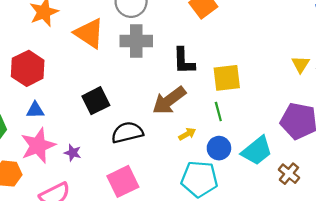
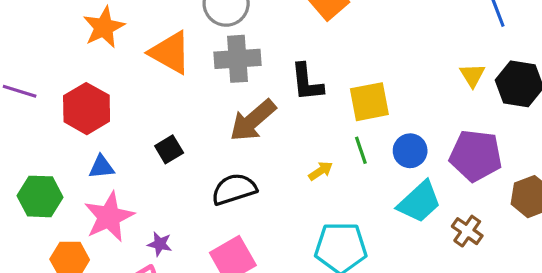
black square: (96, 101) -> (169, 149), moved, size x0.7
brown arrow: (169, 101) -> (253, 120), moved
yellow arrow: (187, 134) -> (321, 171), moved
blue circle: (219, 148) -> (410, 151), moved
purple star: (73, 153) -> (160, 244), moved

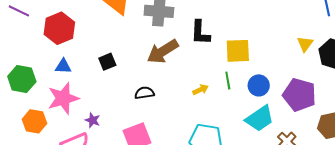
black semicircle: (234, 189) -> (144, 93), size x0.7

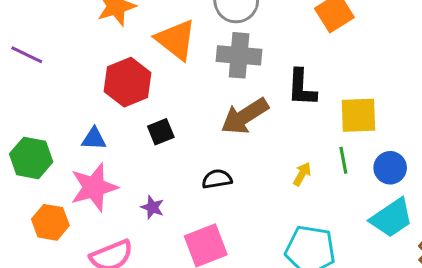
red hexagon: (59, 28) -> (128, 82), moved
yellow arrow: (201, 90) -> (302, 174), turned -35
purple star: (93, 120) -> (152, 207), moved

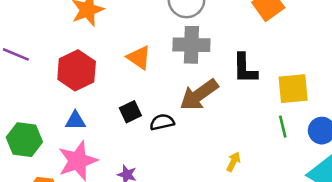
orange triangle: (176, 40) -> (139, 57), moved, size x0.7
red hexagon: (128, 82) -> (77, 70), moved
yellow arrow: (302, 174) -> (233, 162), moved
black semicircle: (217, 179) -> (162, 122), moved

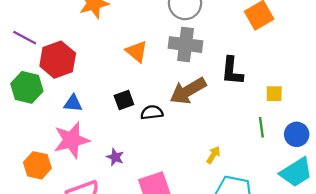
red hexagon: (77, 70) -> (58, 60), moved
yellow square: (293, 89) -> (274, 94), size x0.6
green hexagon: (24, 140) -> (27, 87), moved

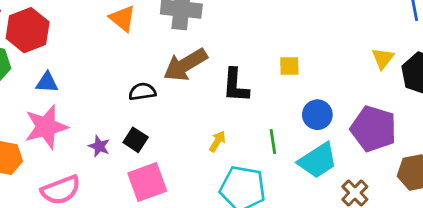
black L-shape: (232, 71) -> (236, 85), moved
black square: (124, 100) -> (136, 140), moved, turned -36
green line: (261, 127) -> (273, 141), moved

